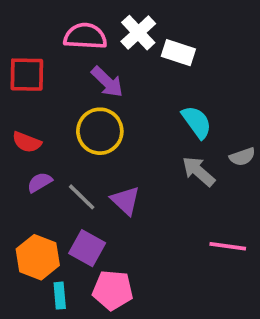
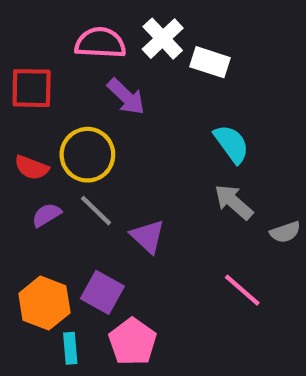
yellow circle: (100, 131) -> (87, 155), moved
gray semicircle: (242, 157) -> (285, 232), moved
gray line: (82, 197) -> (96, 211), moved
pink line: (228, 246) -> (242, 290), moved, turned 33
pink pentagon: (113, 290) -> (133, 342), turned 30

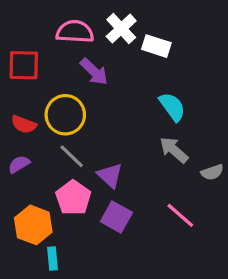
purple semicircle: (47, 215) -> (19, 164), moved
purple square: (102, 292) -> (116, 217), moved
pink pentagon: (133, 342) -> (73, 198), moved

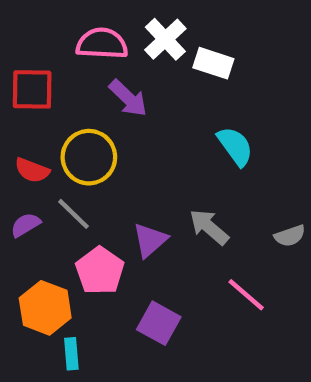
gray arrow: (174, 150) -> (209, 227), moved
gray line: (72, 156) -> (74, 214), moved
purple triangle: (110, 175) -> (150, 240), turned 36
purple square: (116, 217) -> (159, 323), moved

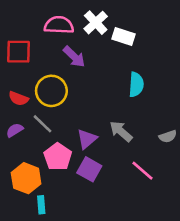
cyan semicircle: (235, 146) -> (136, 85), turned 40
purple square: (159, 323) -> (89, 169), moved

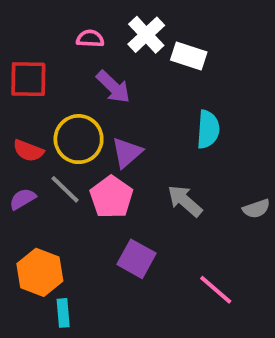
pink semicircle: (59, 25) -> (90, 39), size x0.6
purple triangle: (87, 139) -> (127, 153), moved
pink pentagon: (58, 157) -> (111, 197), moved
pink line: (143, 171) -> (216, 290), moved

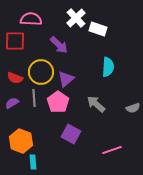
pink semicircle: (90, 39) -> (31, 19), moved, size x1.5
gray line: (65, 189) -> (34, 98), turned 42
pink line: (216, 290) -> (112, 150), turned -60

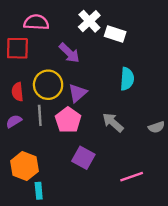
red semicircle: (15, 78) -> (17, 92), turned 63

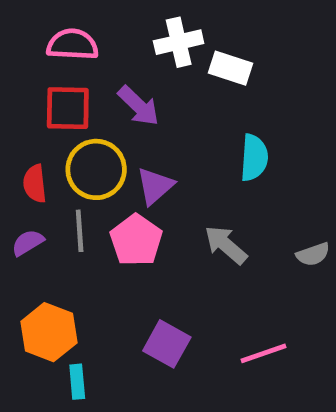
white cross: (89, 21) -> (179, 42), turned 30
red square: (17, 48) -> (68, 108), moved
purple square: (83, 158) -> (167, 344), moved

